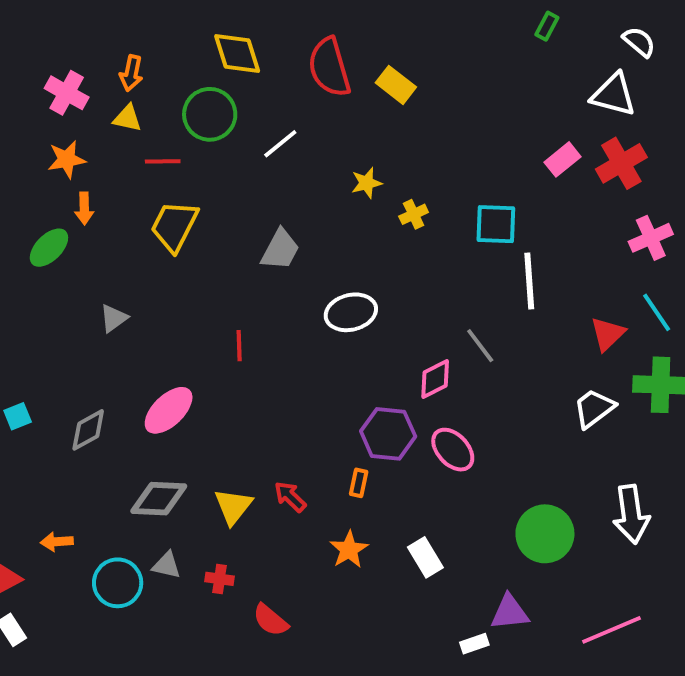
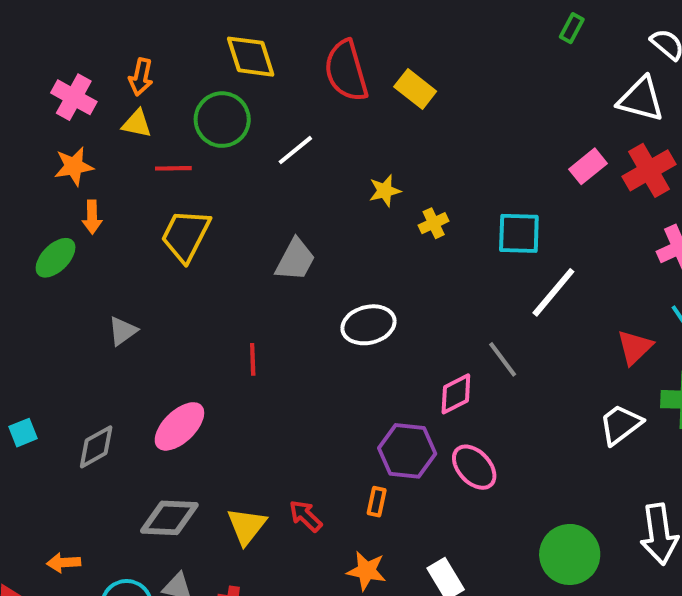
white line: (529, 281) -> (553, 292), turned 44
orange star: (349, 550) -> (366, 571), turned -30

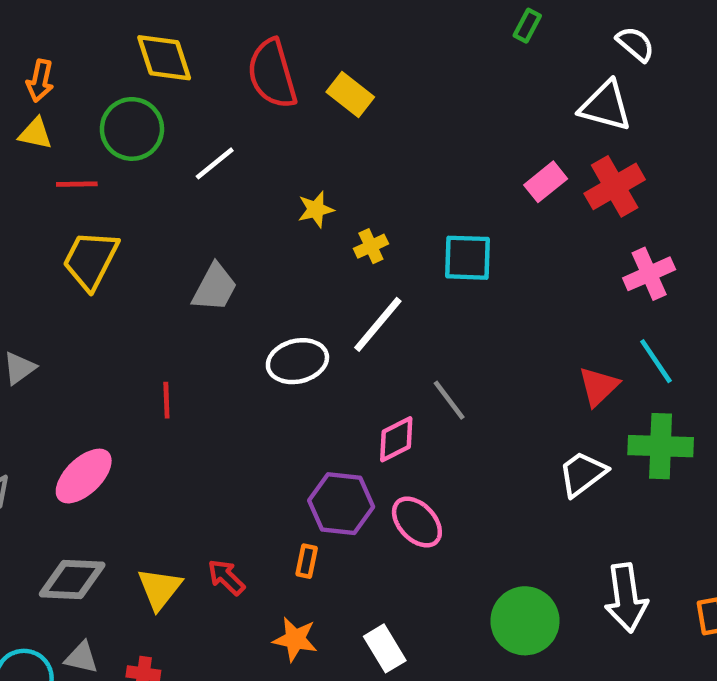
white line: (553, 292) -> (378, 324), moved

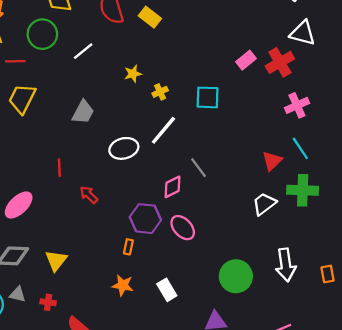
white triangle: (605, 106) -> (303, 33), moved
red arrow: (226, 577) -> (89, 195), moved

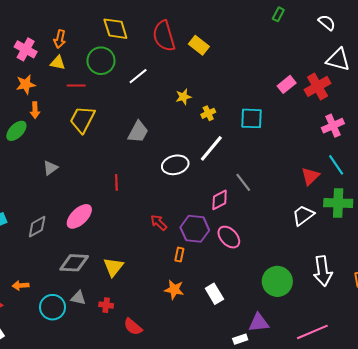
red arrow: (89, 195) -> (159, 223), moved

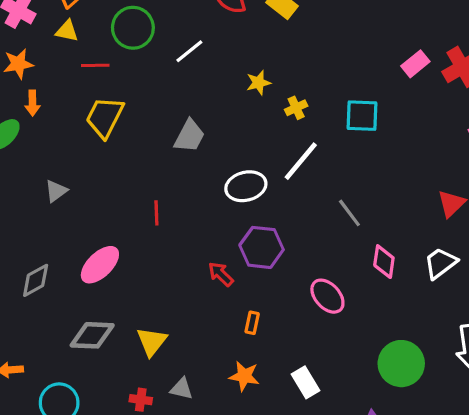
pink diamond: (220, 200) -> (384, 262), moved, turned -55
purple hexagon: (195, 229) -> (262, 247), moved
gray triangle: (78, 298) -> (182, 389), moved

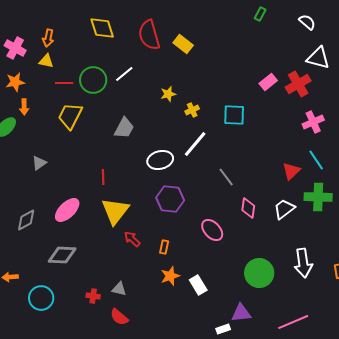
green circle: (133, 28) -> (93, 80), moved
red arrow: (221, 274) -> (132, 239), moved
yellow triangle: (152, 342) -> (115, 211), moved, size x1.4
orange star: (244, 376) -> (170, 276), moved, turned -30

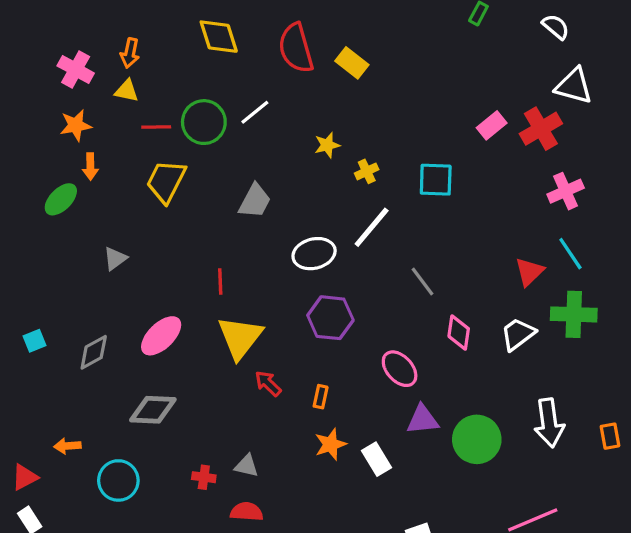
purple triangle: (241, 313) -> (423, 420), moved
red semicircle: (119, 317) -> (247, 512), turned 144

